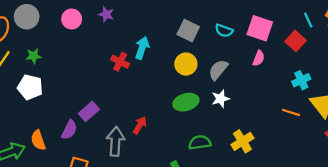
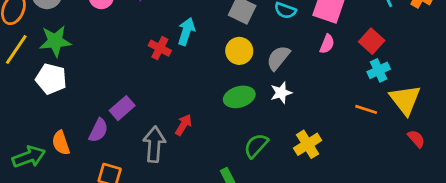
red square: (296, 41) -> (372, 41), moved
green star: (34, 56) -> (55, 41), size x1.6
green semicircle: (200, 142) -> (256, 146), turned -40

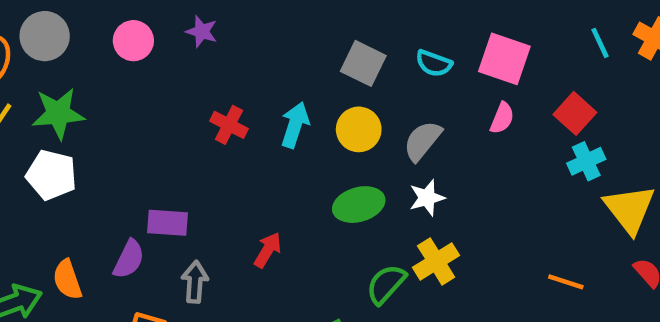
cyan arrow: (186, 31) -> (295, 125), moved
purple rectangle: (122, 108) -> (168, 223), turned 45
orange line: (366, 109) -> (566, 282), moved
gray arrow: (154, 144) -> (195, 282), moved, size x0.7
yellow cross: (308, 144) -> (436, 261), moved

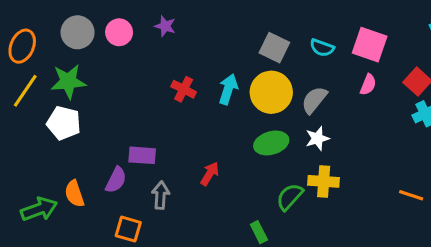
gray circle: (45, 36) -> (78, 32), moved
yellow circle: (359, 129) -> (271, 92), size x1.4
yellow cross: (436, 261) -> (324, 181), turned 36

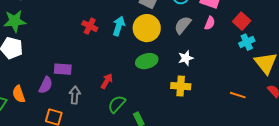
gray semicircle: (314, 100) -> (183, 25), moved
white star: (317, 138) -> (186, 58), moved
green semicircle: (290, 197) -> (117, 104), moved

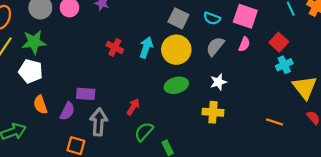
orange semicircle: (19, 94) -> (40, 105), moved
gray arrow: (75, 95) -> (99, 122), size x1.4

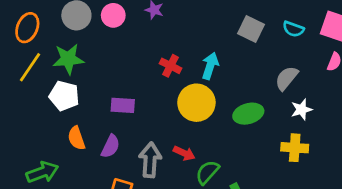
gray semicircle: (215, 46) -> (287, 78), moved
yellow circle: (176, 50) -> (196, 103), moved
purple rectangle: (86, 94) -> (123, 105), moved
red arrow: (133, 107) -> (184, 153), moved, turned 84

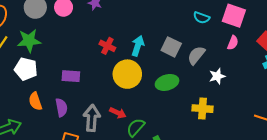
gray square: (251, 29) -> (171, 47), moved
white star: (302, 109) -> (217, 76), moved
purple semicircle: (111, 146) -> (61, 108), turned -36

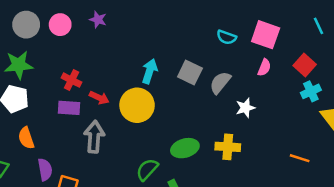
red cross: (107, 46) -> (71, 80), moved
green ellipse: (167, 82) -> (185, 148), moved
purple semicircle: (61, 108) -> (45, 170), moved
red arrow: (118, 113) -> (99, 98), moved
gray arrow: (92, 118) -> (94, 137), moved

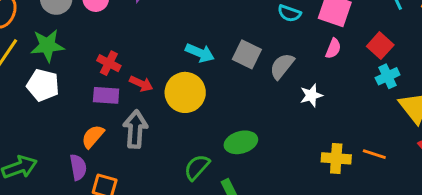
cyan arrow: (150, 71) -> (200, 53), turned 95
orange semicircle: (26, 138) -> (93, 136), moved, turned 60
yellow cross: (228, 147) -> (336, 158), moved

